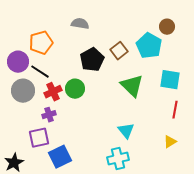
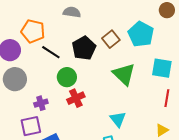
brown circle: (167, 27) -> (167, 10), moved
orange pentagon: (41, 43) -> (33, 31), turned 30
black line: (40, 72) -> (51, 52), moved
red cross: (53, 92) -> (76, 98), moved

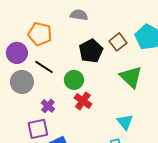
black line: (51, 52) -> (44, 67), moved
red cross: (76, 98) -> (83, 101), turned -30
purple cross: (41, 103) -> (48, 106), turned -32

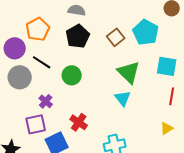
orange pentagon: (40, 34) -> (38, 29), turned 30
black pentagon: (91, 51) -> (78, 36), moved
red cross: (83, 101) -> (79, 122), moved
cyan triangle: (125, 122) -> (123, 98), moved

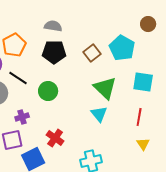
black pentagon: (78, 36) -> (54, 52), turned 30
red line: (172, 96) -> (139, 117), moved
purple cross: (46, 101) -> (22, 117), turned 32
yellow triangle: (167, 128) -> (143, 144), turned -32

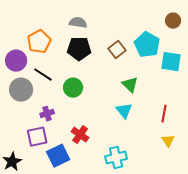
cyan square: (143, 82) -> (171, 62), moved
green triangle: (105, 88) -> (130, 85), size x0.7

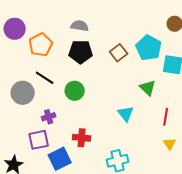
purple circle: (16, 61) -> (15, 29), moved
green triangle: (130, 85) -> (148, 88), moved
red cross: (80, 135) -> (82, 138), turned -30

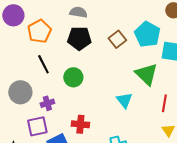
black line: (45, 78) -> (43, 64), turned 30
green triangle: (148, 88) -> (146, 74), size x1.4
gray circle: (23, 93) -> (20, 92), moved

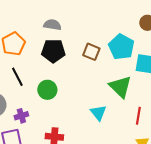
brown square: (117, 39) -> (91, 52), turned -30

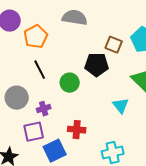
gray semicircle: (52, 25) -> (75, 18), size x1.4
black pentagon: (53, 51) -> (97, 65), moved

